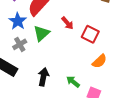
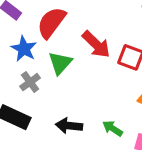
red arrow: (67, 23) -> (96, 44), size x1.5
black arrow: (43, 77) -> (69, 126), turned -90

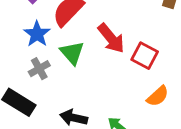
green triangle: (60, 63) -> (72, 53), turned -30

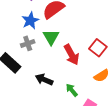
red arrow: (111, 38) -> (71, 55), moved

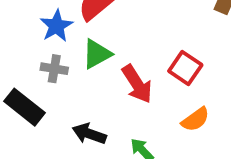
green triangle: (51, 37) -> (97, 54), turned 36
gray cross: (28, 43) -> (54, 69), turned 32

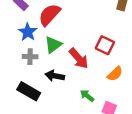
black rectangle: (24, 107) -> (29, 91), moved
black arrow: (89, 134) -> (55, 76), moved

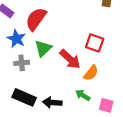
orange semicircle: (115, 74) -> (91, 73), moved
black arrow: (55, 76) -> (52, 102), moved

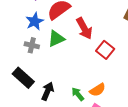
red arrow: (70, 59) -> (84, 28), moved
orange semicircle: (91, 73) -> (98, 90), moved
black arrow: (52, 102) -> (48, 91), turned 90

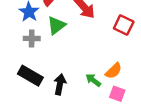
red square: (105, 50) -> (124, 25), moved

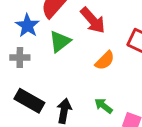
gray cross: (32, 38) -> (20, 58), moved
orange semicircle: (114, 71) -> (105, 61), moved

